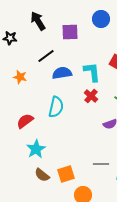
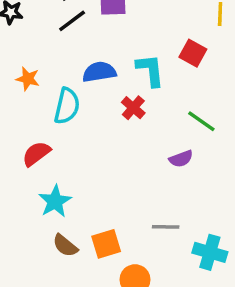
black line: (46, 56) -> (72, 21), moved
red cross: (91, 96) -> (133, 108), moved
cyan semicircle: (56, 107) -> (67, 106), moved

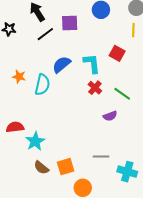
blue semicircle: (99, 72) -> (62, 64), turned -30
orange star: (28, 79) -> (19, 77), moved
red cross: (133, 108) -> (95, 88), moved
red semicircle: (36, 154) -> (15, 127), moved, turned 30

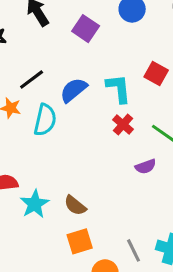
purple square: (70, 23) -> (86, 29), turned 36
black line: (45, 34) -> (32, 80), moved
gray line: (101, 156) -> (134, 250), moved, turned 63
brown semicircle: (41, 168) -> (75, 205), moved

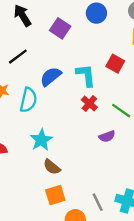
black line: (32, 80) -> (18, 57), moved
cyan star: (35, 204) -> (41, 140), moved

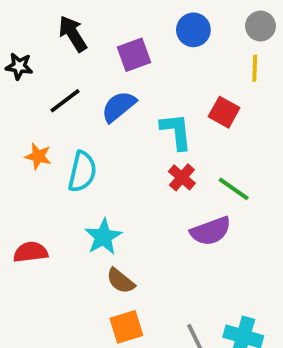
purple square: (60, 28) -> (134, 55), turned 36
blue semicircle: (51, 77) -> (119, 106), moved
purple semicircle: (107, 136) -> (211, 231), size x1.5

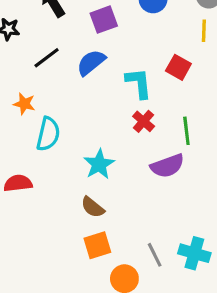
cyan semicircle: (82, 172) -> (48, 134), moved
green line: (234, 189) -> (186, 131), turned 48
cyan star: (103, 237) -> (99, 164), moved

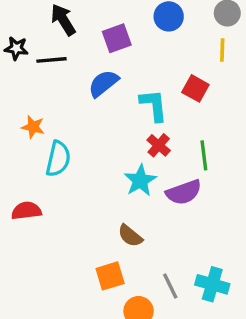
black line: (47, 58) -> (51, 60), moved, turned 32
cyan star: (99, 164) -> (140, 181), moved
brown semicircle: (93, 207) -> (130, 236), moved

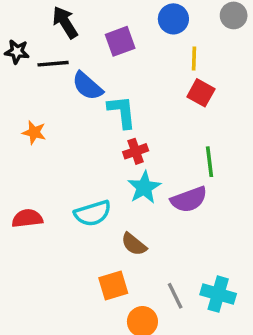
yellow line: (222, 50) -> (194, 58), moved
blue semicircle: (103, 83) -> (87, 86), moved, turned -100
cyan L-shape: (154, 105) -> (122, 112), moved
red cross: (159, 145) -> (136, 151), moved, turned 30
cyan semicircle: (58, 159) -> (93, 213), moved, turned 60

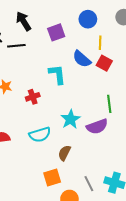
blue semicircle: (87, 86) -> (82, 59), moved
red cross: (136, 151) -> (33, 97), moved
brown semicircle: (134, 244) -> (64, 153), turned 77

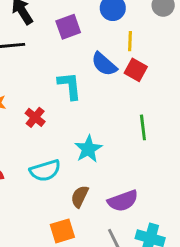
red cross: (33, 97) -> (35, 117), turned -32
purple semicircle: (97, 126) -> (123, 201), moved

